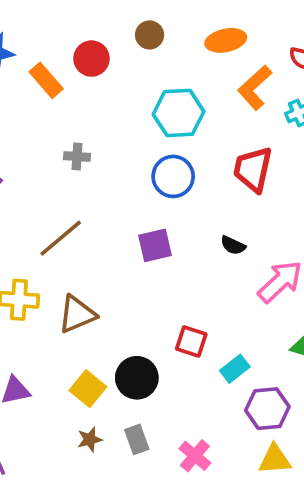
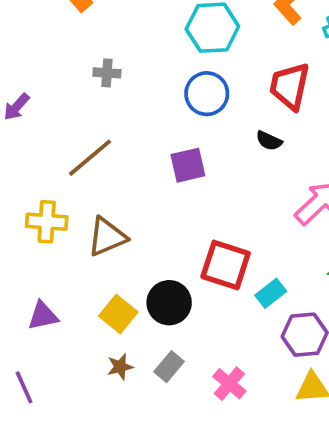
black semicircle: (233, 245) -> (269, 141), moved
red square: (191, 341) -> (226, 265), size x1.5
gray rectangle: (137, 439) -> (169, 367), turned 60

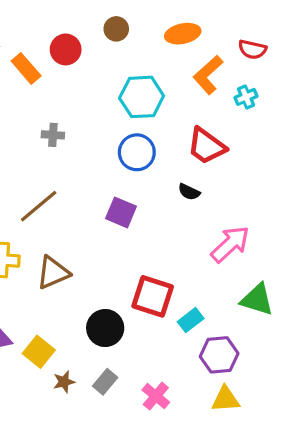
red trapezoid: (290, 86) -> (206, 146), turned -66
purple square: (188, 165) -> (121, 212), turned 36
yellow square: (118, 314) -> (39, 352), moved

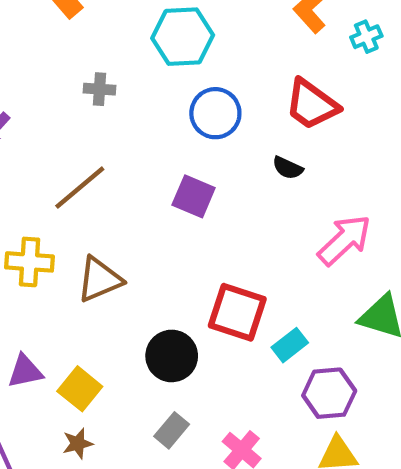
cyan hexagon: (142, 97) -> (183, 37), moved
brown star: (64, 382) -> (78, 443), moved

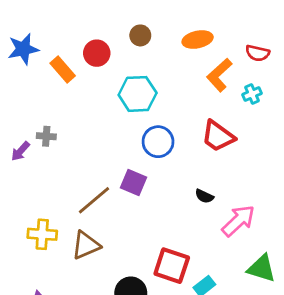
gray cross: (99, 89) -> (46, 136), moved
black semicircle: (288, 168) -> (204, 196), moved
brown line: (80, 188) -> (94, 200), moved
purple square: (194, 196) -> (133, 183), moved

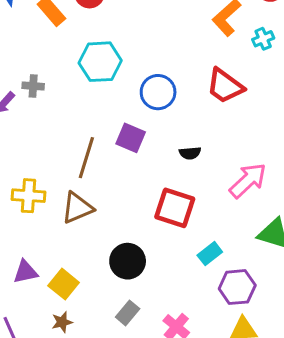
cyan hexagon: (138, 94) -> (100, 62), moved
black semicircle: (204, 196) -> (190, 153), moved, turned -30
brown line: (94, 200) -> (86, 158), turned -33
red square: (172, 266) -> (175, 208), moved

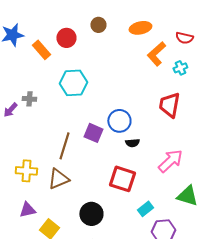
red trapezoid: (225, 86) -> (169, 105), moved, turned 64
blue circle: (158, 92) -> (119, 121), moved
purple triangle: (25, 272) -> (27, 210), moved

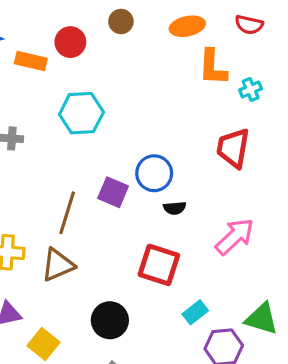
red semicircle: (184, 38) -> (249, 25), moved
orange rectangle: (41, 50) -> (31, 61), turned -36
orange L-shape: (156, 54) -> (213, 67), turned -45
green triangle: (187, 196) -> (262, 319), moved

